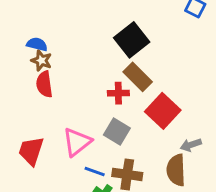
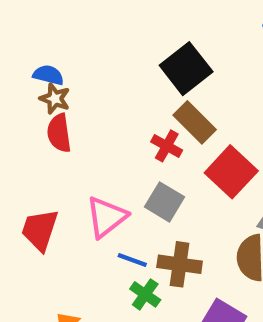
red cross: (118, 93) -> (167, 146), turned 30

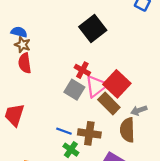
brown rectangle: (195, 122) -> (109, 103), moved
gray square: (165, 202) -> (74, 90), moved
pink triangle: (106, 217) -> (96, 86), moved

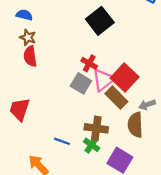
blue semicircle: (19, 32) -> (24, 15), moved
blue line: (64, 131) -> (62, 141), moved
green cross: (71, 150) -> (92, 145), moved

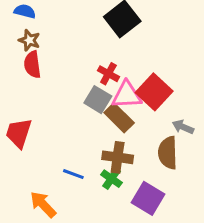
pink triangle: (103, 80) -> (127, 95), turned 35
brown rectangle: (116, 98) -> (119, 118), moved
gray arrow: (147, 105) -> (183, 127), turned 42

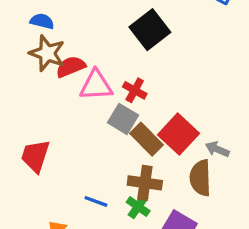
brown star: (29, 40) -> (47, 53), size x1.5
red semicircle: (32, 65) -> (71, 67), moved, turned 76
red square: (154, 92) -> (179, 134), moved
pink triangle: (127, 95) -> (96, 85), moved

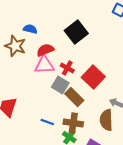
blue semicircle: (42, 21) -> (30, 29), moved
red semicircle: (71, 67) -> (45, 50), moved
red square: (179, 134) -> (93, 77), moved
blue line: (96, 201) -> (47, 122), moved

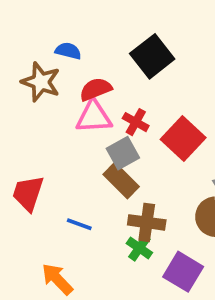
gray square: (60, 85) -> (123, 153), turned 30
brown rectangle: (74, 97) -> (121, 180), moved
blue line: (47, 122) -> (79, 224), moved

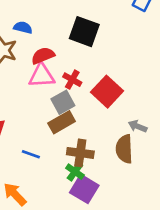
black square: (152, 56) -> (84, 32), turned -32
brown rectangle: (121, 180) -> (62, 122), turned -75
purple square: (183, 272) -> (84, 189), moved

